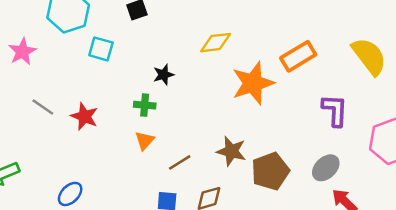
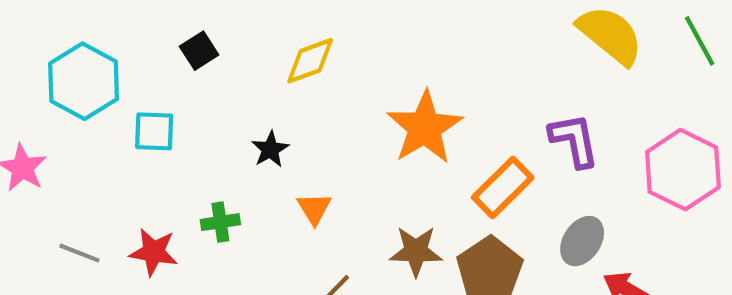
yellow diamond: (216, 43) -> (310, 61), moved
orange rectangle: (298, 56) -> (503, 188), moved
green cross: (145, 105) -> (220, 222), moved
orange triangle: (145, 141) -> (314, 208), moved

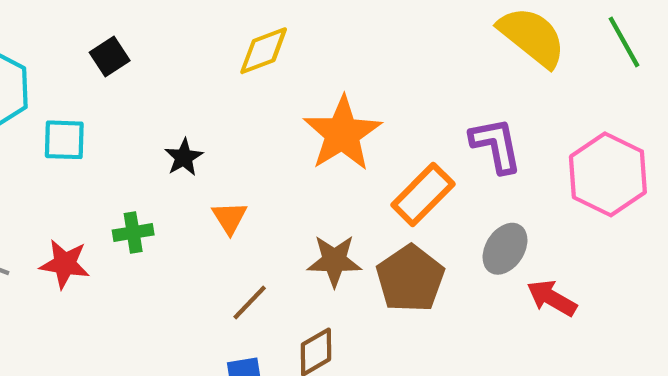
yellow diamond: (310, 61) -> (264, 51), moved

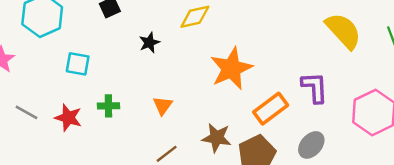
cyan square: (64, 140) -> (78, 64), moved
black star: (184, 157) -> (149, 43), moved

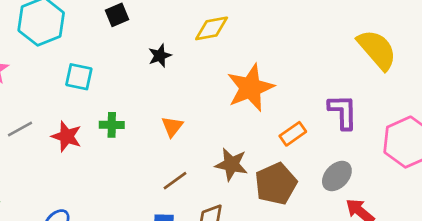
orange rectangle: (271, 109) -> (293, 134), size x0.7
gray line: (26, 112) -> (20, 129), turned -60

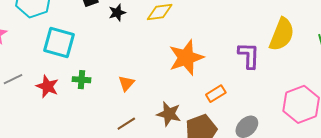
yellow semicircle: (377, 50) -> (282, 34), turned 60
black star: (160, 56) -> (117, 13), moved
cyan square: (79, 77) -> (59, 43), size x1.5
purple L-shape: (343, 112) -> (249, 55), moved

